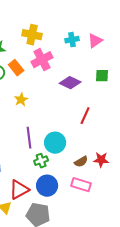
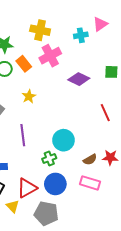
pink triangle: (95, 41) -> (100, 24), moved
red line: (85, 116) -> (105, 113), moved, turned -48
purple line: (29, 138) -> (23, 135), moved

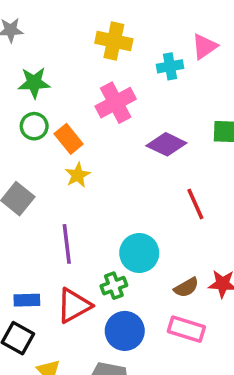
yellow cross: (40, 30) -> (114, 41), moved
orange rectangle: (24, 64) -> (69, 139), moved
red line: (105, 113) -> (195, 204), moved
red triangle: (27, 188) -> (74, 306), moved

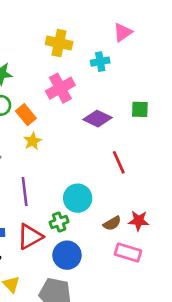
pink triangle: (204, 46) -> (123, 32), moved
pink rectangle: (186, 329) -> (128, 252), moved

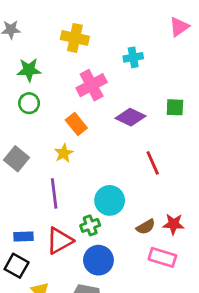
pink triangle: (123, 32) -> (179, 27), moved
yellow cross: (59, 43) -> (75, 38), moved
orange rectangle: (26, 115) -> (76, 124), moved
yellow star: (33, 141) -> (64, 153), moved

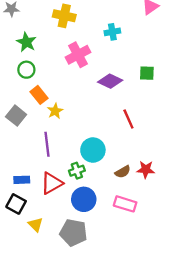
green star: (29, 70) -> (26, 42), turned 30
orange rectangle: (76, 124) -> (39, 95), moved
pink rectangle: (162, 257) -> (125, 204), moved

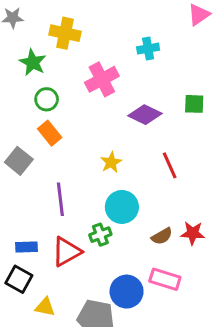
yellow cross: (64, 16) -> (65, 33), moved
green circle: (26, 70) -> (47, 99), moved
yellow star: (55, 111) -> (111, 162), moved
blue circle: (84, 199) -> (127, 292), moved
yellow triangle: (36, 225) -> (45, 307), turned -35

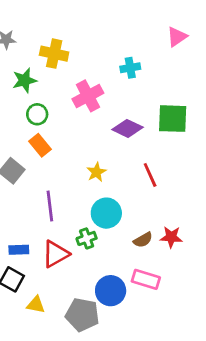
green star: (33, 62) -> (24, 80), turned 30
green square: (194, 104) -> (173, 119), size x1.6

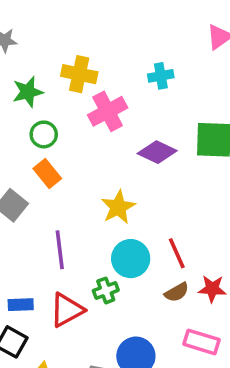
yellow cross: (54, 54) -> (79, 74), moved
yellow star: (96, 172) -> (118, 207), size x1.4
red line: (150, 175) -> (177, 253), moved
pink rectangle: (146, 279) -> (202, 342), moved

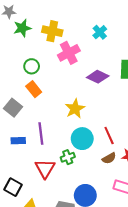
cyan cross: (161, 76) -> (100, 32), turned -32
green star: (28, 92) -> (22, 28), moved
blue rectangle: (21, 305) -> (18, 141), moved
red triangle: (67, 310) -> (45, 169), turned -30

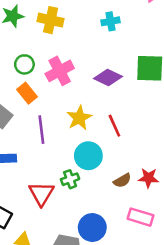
cyan cross: (100, 32) -> (111, 21), turned 32
pink cross: (69, 53) -> (60, 71), moved
purple line: (41, 133) -> (41, 130), moved
red line: (109, 136) -> (114, 126), moved

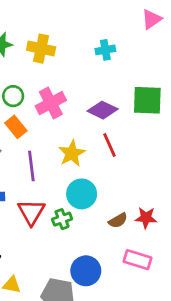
red line: (114, 126) -> (110, 145), moved
red triangle: (41, 194) -> (31, 212), moved

